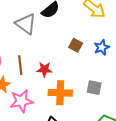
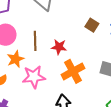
orange cross: (60, 93) -> (73, 71), turned -35

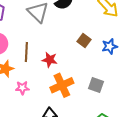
pink star: (34, 77) -> (22, 88), size x0.6

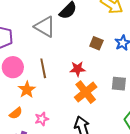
red star: (50, 60) -> (78, 69), moved
pink star: (22, 88) -> (42, 119), moved

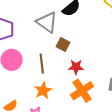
brown square: (96, 43) -> (63, 45), moved
orange star: (27, 90) -> (43, 90), moved

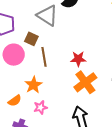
brown square: (63, 45) -> (31, 39), moved
orange star: (43, 90) -> (33, 85), moved

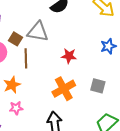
gray triangle: (47, 15) -> (38, 32), moved, turned -30
red star: (78, 59) -> (69, 56), moved

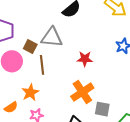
gray square: (98, 86) -> (102, 109), moved

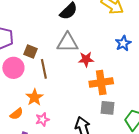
gray triangle: (52, 37) -> (68, 43), moved
orange cross: (82, 92) -> (101, 83), moved, turned 30

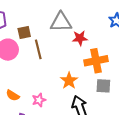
brown square: (30, 51) -> (24, 33), turned -32
orange star: (35, 97) -> (69, 81), moved
orange semicircle: (17, 114) -> (13, 95), turned 72

